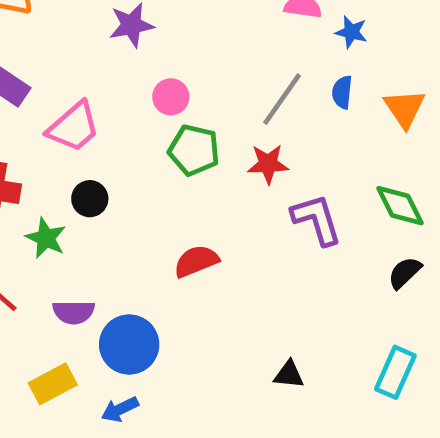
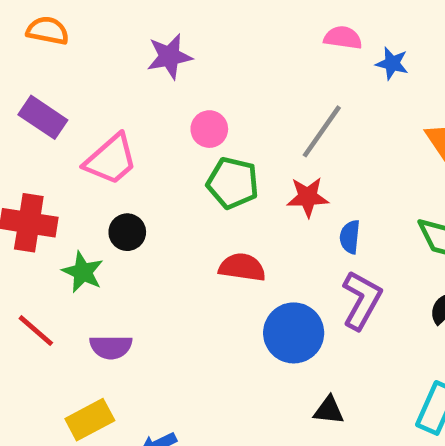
blue semicircle: (342, 92) -> (350, 237), moved
purple L-shape: (317, 220) -> (362, 300), moved, turned 46
red semicircle: (196, 261) -> (242, 267), moved, turned 30
blue circle: (129, 345) -> (294, 333), moved

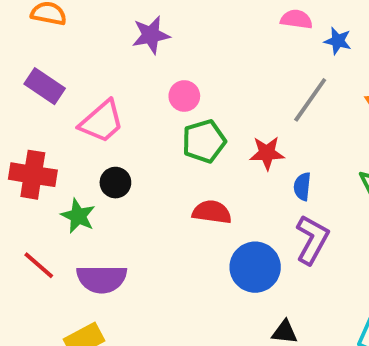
gray line: (322, 131) -> (310, 100), moved
green pentagon: (233, 183) -> (204, 141), turned -30
purple semicircle: (111, 347) -> (102, 279), size x1.4

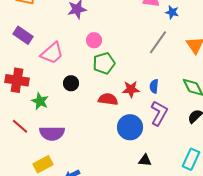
red star: (267, 153) -> (131, 89), moved
black circle: (115, 183) -> (71, 83), moved

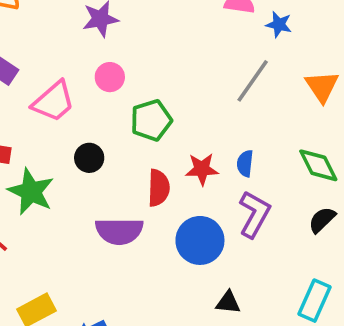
pink circle: (94, 40) -> (110, 77), moved
red semicircle: (108, 99) -> (159, 188), turned 84
green star: (40, 101) -> (31, 192), size x1.4
purple semicircle: (52, 133) -> (119, 231), moved

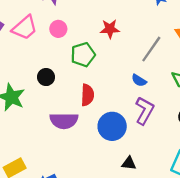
gray line: (253, 81) -> (151, 49), moved
pink trapezoid: (53, 101) -> (25, 28), moved
blue semicircle: (245, 163) -> (139, 80), turned -64
red star: (202, 169) -> (110, 29), moved

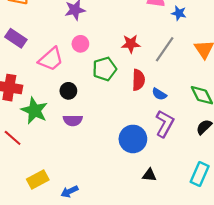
pink trapezoid: (25, 28) -> (51, 59), moved
gray line: (151, 49) -> (165, 49), moved
red semicircle: (87, 95) -> (138, 80), moved
purple semicircle: (64, 121) -> (73, 120), moved, size x0.7

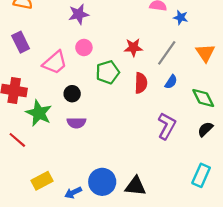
purple rectangle: (16, 38) -> (21, 42), turned 30
blue semicircle: (159, 94) -> (171, 82), moved, turned -88
blue circle: (133, 139) -> (102, 182), moved
black triangle: (149, 175) -> (136, 186), moved, size x1.5

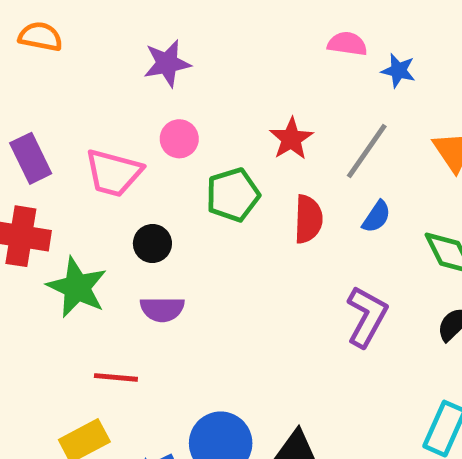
purple rectangle: (21, 42) -> (31, 158), moved
red star: (133, 48) -> (291, 139), turned -30
pink trapezoid: (55, 63) -> (113, 173), turned 56
red line: (17, 140) -> (116, 377), moved, turned -36

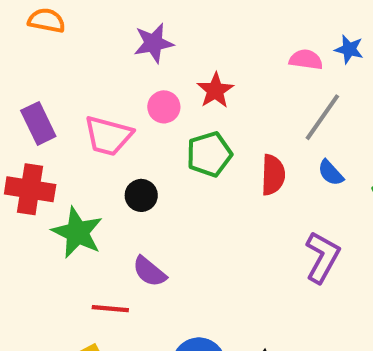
pink semicircle: (347, 44) -> (306, 60), moved
red star: (291, 139) -> (215, 90), moved
blue semicircle: (376, 217) -> (331, 173), turned 104
purple semicircle: (162, 309) -> (149, 272), moved, turned 39

